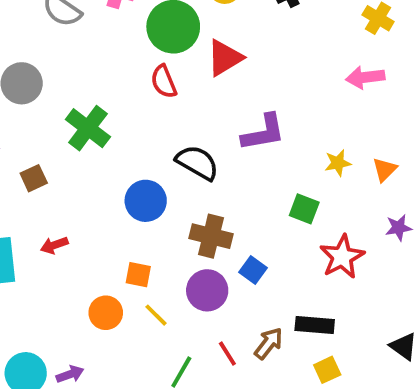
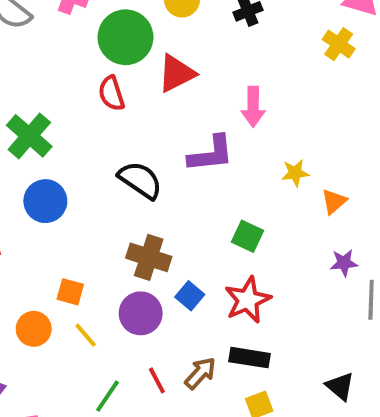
pink arrow: (365, 77) -> (253, 107), moved, turned -87
yellow star: (338, 163) -> (295, 173), moved
blue circle: (146, 201) -> (45, 201), moved
red star: (342, 257) -> (248, 300), moved

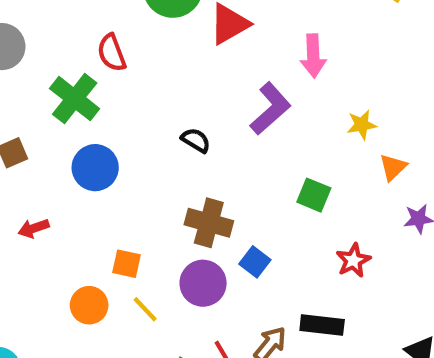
red semicircle: (111, 93) -> (112, 53), moved
purple L-shape: (211, 154) -> (270, 109), turned -33
black semicircle: (140, 180) -> (196, 140), size x0.6
orange triangle: (334, 201) -> (393, 167), moved
red star: (248, 300) -> (353, 260), moved, size x0.7

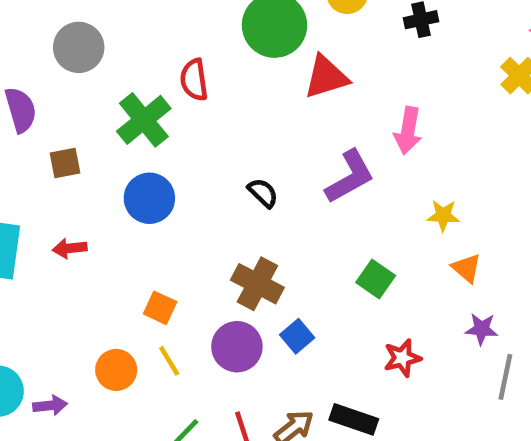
orange triangle: (393, 167) -> (466, 268), turned -48
orange circle: (89, 305) -> (116, 370), moved

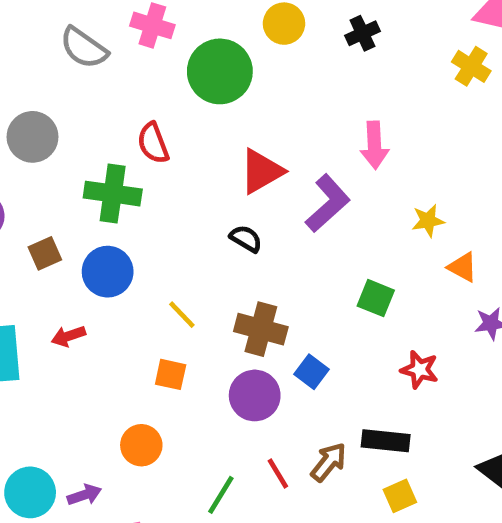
red triangle: (326, 77) -> (261, 171), moved
green cross: (144, 120) -> (113, 194), turned -30
blue circle: (149, 198) -> (108, 272), moved
red star: (402, 358) -> (420, 370), turned -30
yellow line: (169, 361) -> (182, 315), moved

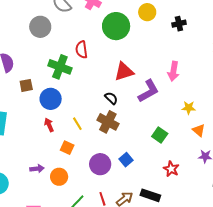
gray circle: (33, 137) -> (40, 27), moved
brown cross: (261, 329) -> (108, 122), moved
red arrow: (68, 336) -> (49, 125), moved, turned 72
orange circle: (141, 445) -> (59, 177), moved
purple arrow: (84, 495) -> (37, 169), moved

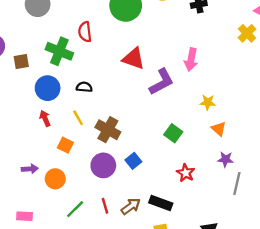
red triangle: (124, 72) -> (134, 59), turned 35
brown square: (26, 85) -> (21, 62), moved
black semicircle: (111, 98) -> (84, 87), moved, turned -40
brown cross: (108, 122) -> (108, 130), moved

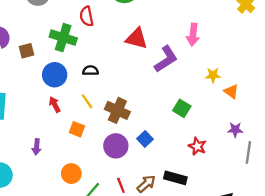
orange triangle: (219, 129) -> (231, 91), moved
purple arrow: (30, 169) -> (37, 147), moved, turned 105
orange circle: (55, 179) -> (71, 174), moved

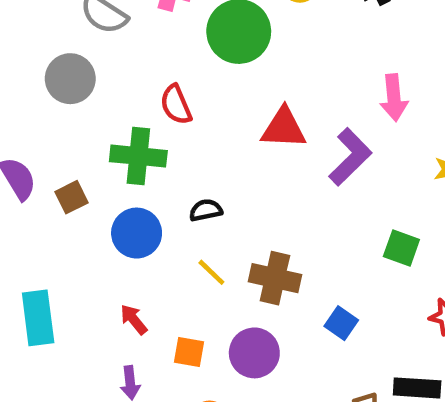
red arrow: (55, 105) -> (134, 319), moved
orange square: (77, 129) -> (189, 352), moved
purple circle: (116, 146) -> (254, 353), moved

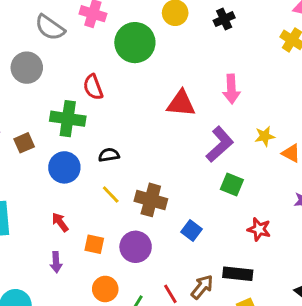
red triangle: (284, 128) -> (181, 103), moved
purple L-shape: (350, 157) -> (220, 144), moved

